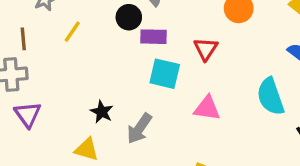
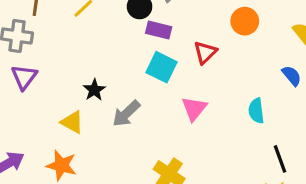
cyan semicircle: (271, 97) -> (256, 111), size x0.7
pink triangle: (207, 108) -> (194, 109), turned 48

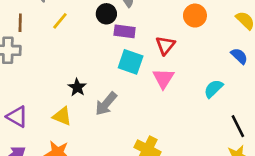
purple triangle: (24, 77) -> (17, 117), moved, turned -30
pink triangle: (194, 109) -> (163, 78), moved
cyan semicircle: (256, 111) -> (213, 89), turned 60

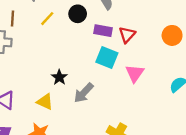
black circle: (106, 14) -> (78, 14), moved
orange circle: (195, 16) -> (172, 35), moved
red triangle: (165, 45) -> (127, 35), moved

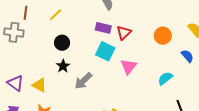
black circle: (78, 14) -> (62, 43), moved
yellow triangle: (45, 102) -> (39, 85), moved

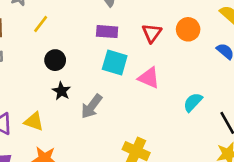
red triangle: (124, 33) -> (152, 33), moved
pink triangle: (129, 66) -> (149, 78), turned -36
cyan semicircle: (165, 78) -> (193, 102), moved

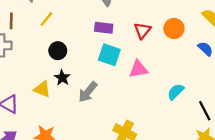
pink triangle: (149, 78) -> (138, 69), turned -36
yellow triangle: (34, 122) -> (42, 89), moved

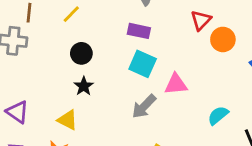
red triangle: (142, 30) -> (201, 20), moved
yellow triangle: (42, 89) -> (68, 120), moved
gray arrow: (88, 92) -> (144, 106), moved

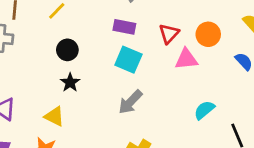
red triangle: (201, 20) -> (169, 34), moved
pink triangle: (176, 84) -> (186, 59), moved

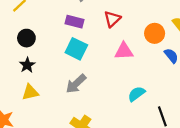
red triangle: (169, 34) -> (112, 19), moved
orange circle: (208, 34) -> (155, 33), moved
yellow triangle: (54, 116) -> (30, 92), moved, turned -42

